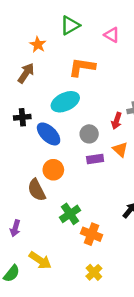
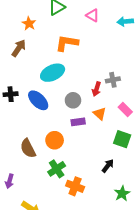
black cross: (22, 117) -> (11, 94), moved
orange circle: (53, 170) -> (55, 140), moved

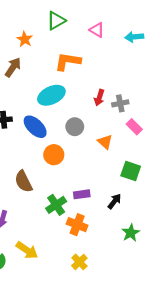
red arrow: (97, 89) -> (99, 98), moved
pink rectangle: (125, 110) -> (134, 127), moved
purple rectangle: (78, 122) -> (82, 194), moved
orange circle: (55, 140) -> (54, 155), moved

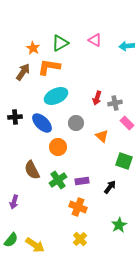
green triangle: (56, 21) -> (60, 43), moved
orange L-shape: (68, 61) -> (49, 67), moved
green cross: (56, 205) -> (58, 180), moved
green star: (131, 233) -> (119, 225), moved
yellow arrow: (27, 250) -> (35, 245), moved

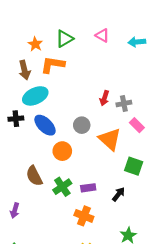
brown arrow: (23, 72) -> (24, 70), turned 132
cyan ellipse: (56, 96) -> (35, 96), moved
orange triangle: (102, 136) -> (110, 139), size x1.6

